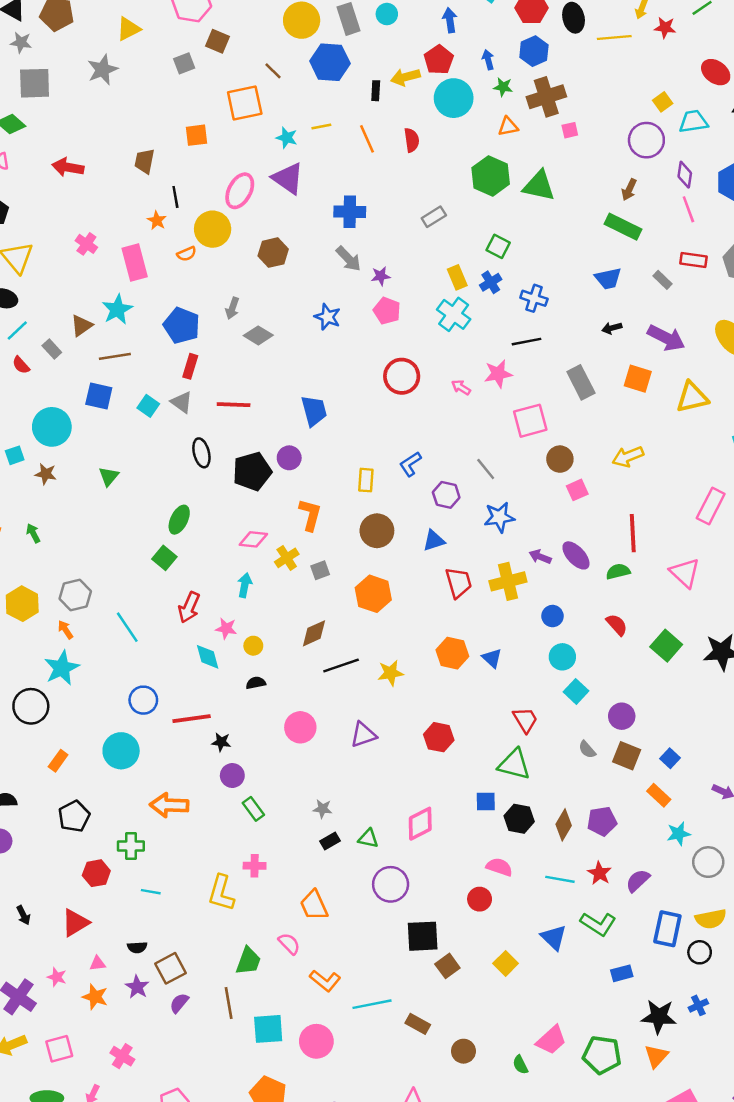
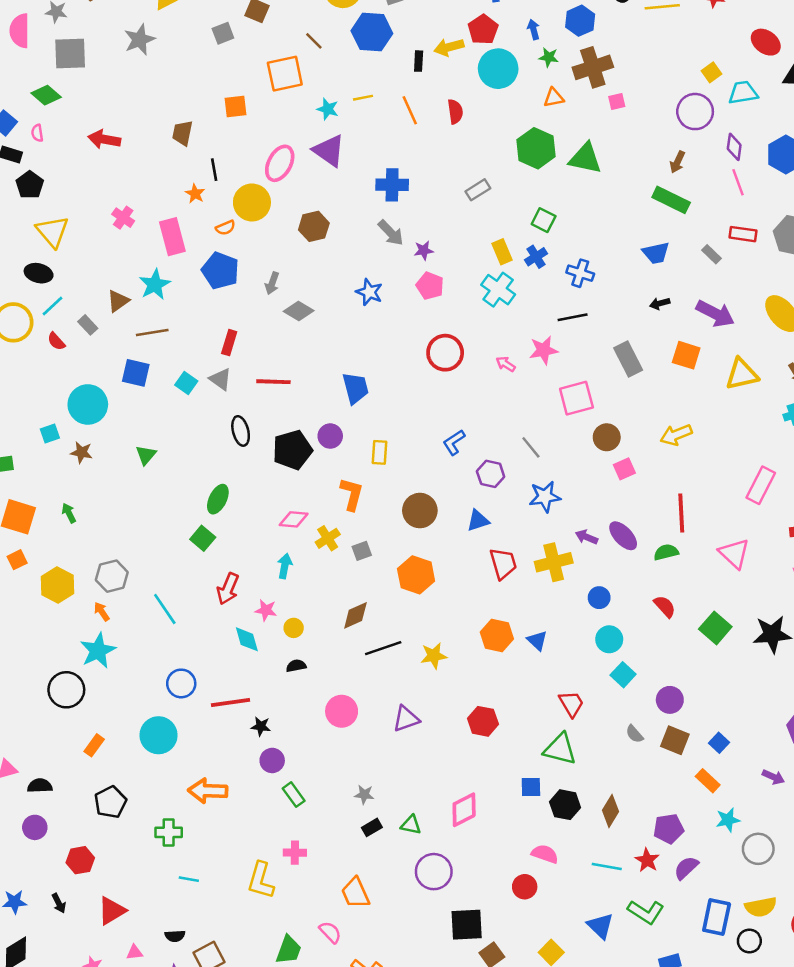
blue pentagon: (182, 326) -> (220, 271), moved
yellow rectangle: (366, 480) -> (379, 452), moved
purple pentagon: (602, 821) -> (669, 829), moved
red hexagon: (96, 873) -> (80, 860), moved

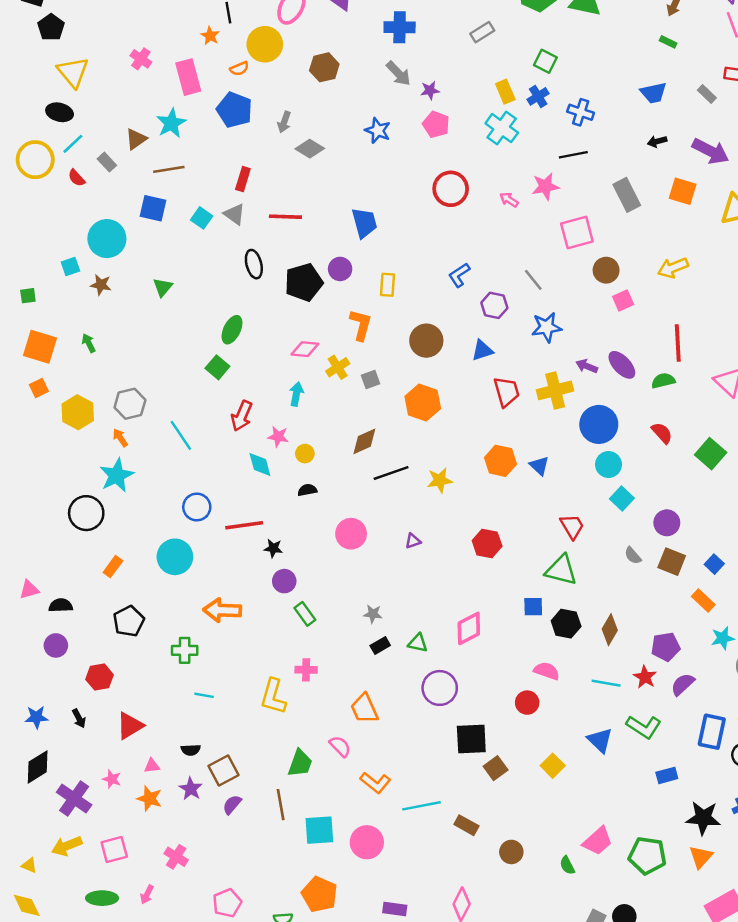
green rectangle: (671, 200) -> (668, 42), size x0.5
blue circle: (599, 598) -> (599, 424), size x1.8
purple triangle: (406, 719) -> (413, 541), size x0.6

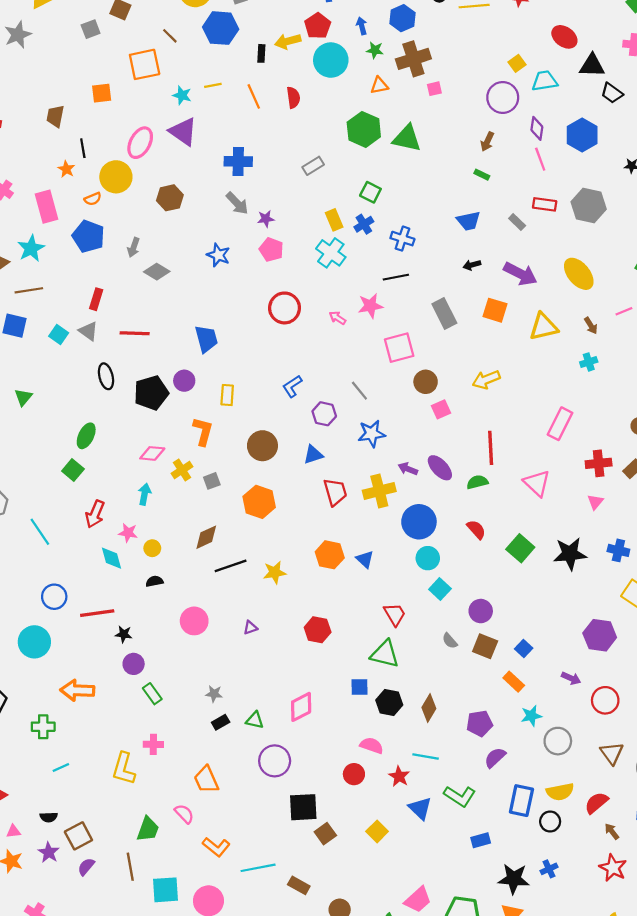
red star: (645, 677) -> (399, 776), moved
cyan line: (204, 695) -> (61, 768), turned -35

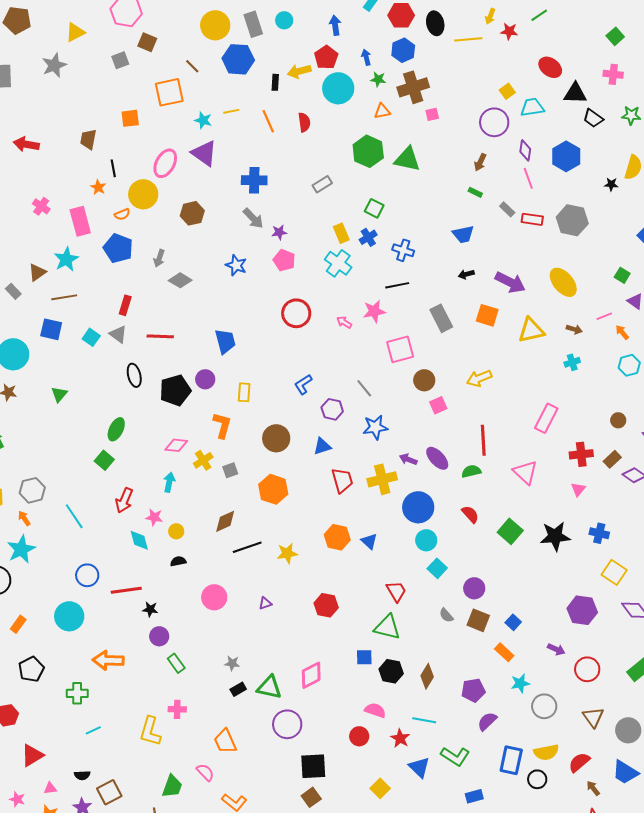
gray rectangle: (517, 222) -> (507, 209), moved
brown arrow: (591, 326) -> (574, 329), turned -42
green triangle: (255, 720) -> (269, 687), size x1.5
brown square: (325, 834) -> (311, 797), moved

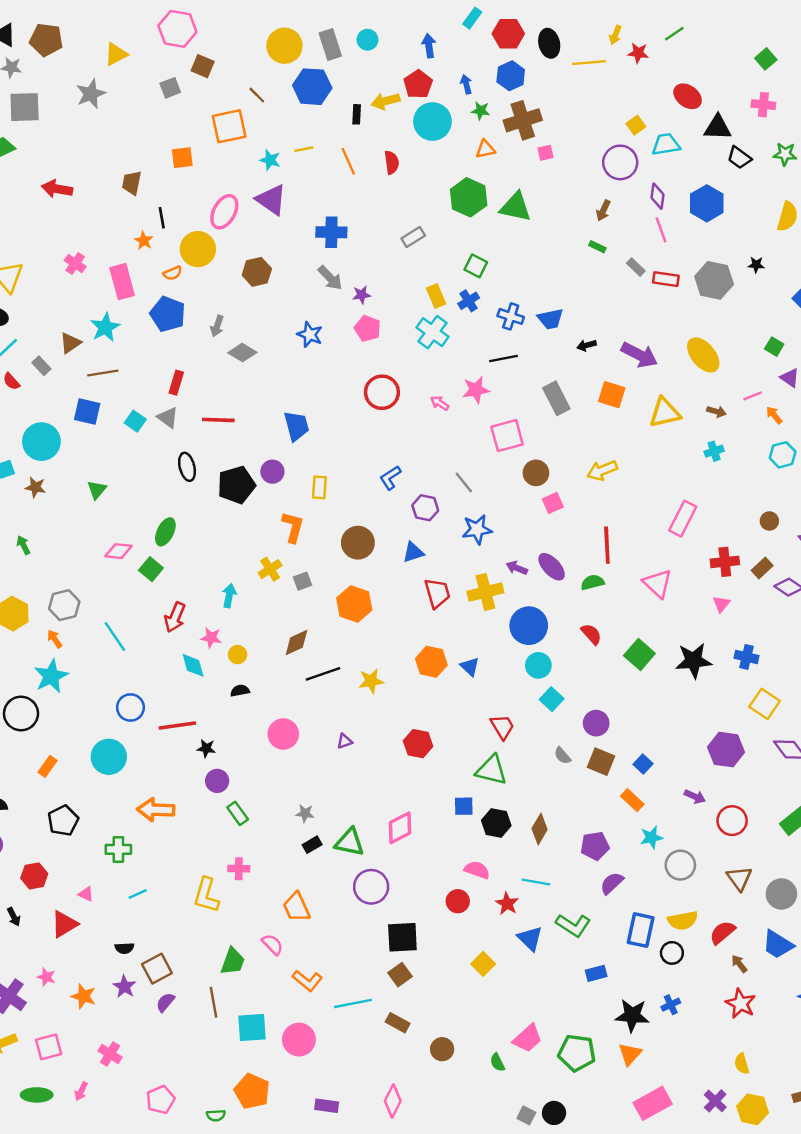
black star: (611, 184) -> (756, 265), moved
blue trapezoid: (463, 234) -> (550, 319), moved
pink diamond: (176, 445) -> (118, 551), moved
pink triangle: (50, 788) -> (86, 894), moved, turned 32

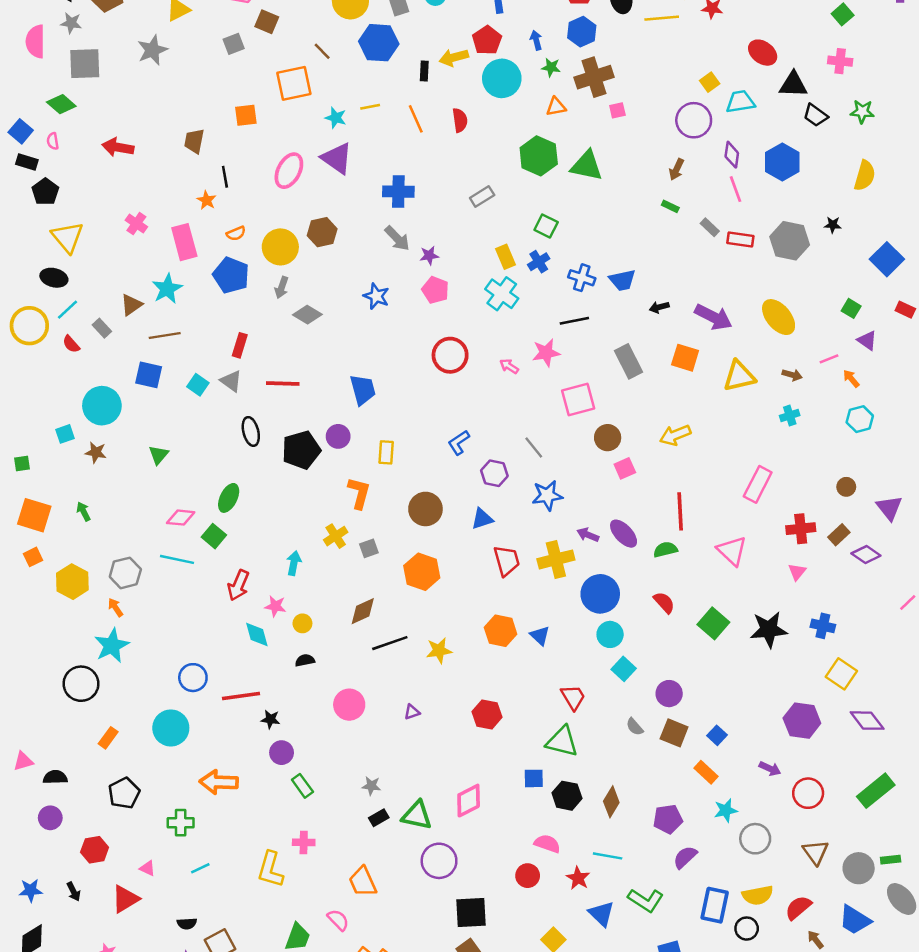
yellow circle: (198, 249) -> (280, 247), moved
cyan line: (115, 636) -> (177, 559), moved, turned -44

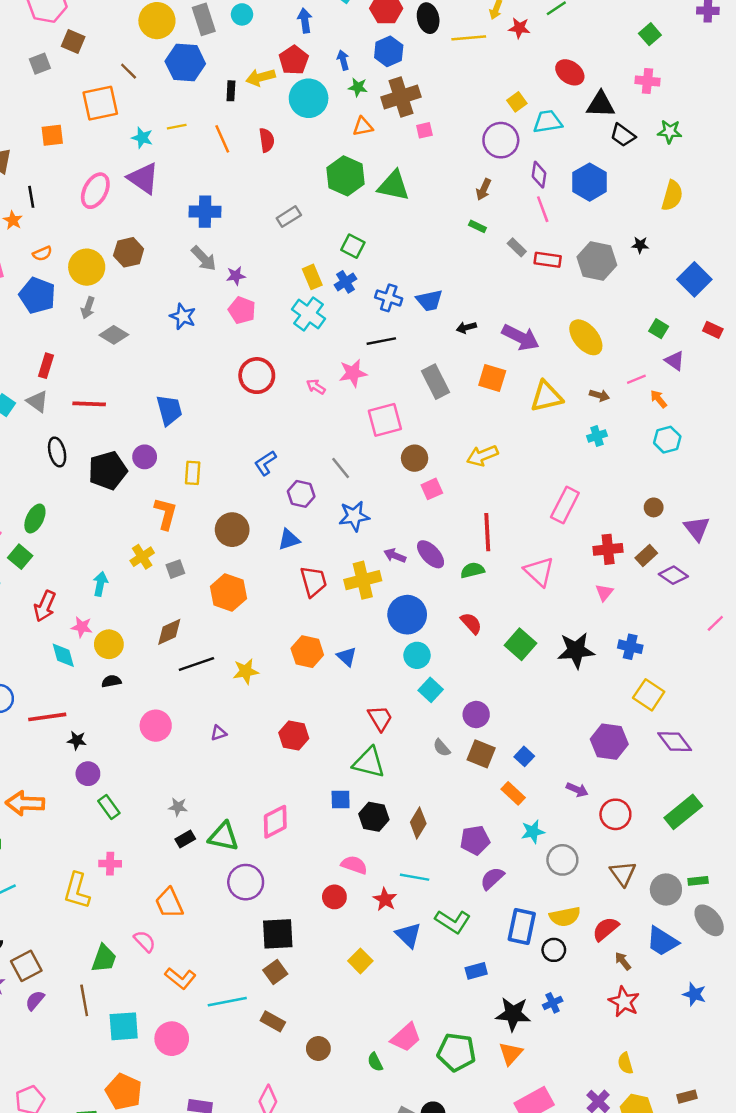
yellow circle: (302, 623) -> (109, 644), size x1.5

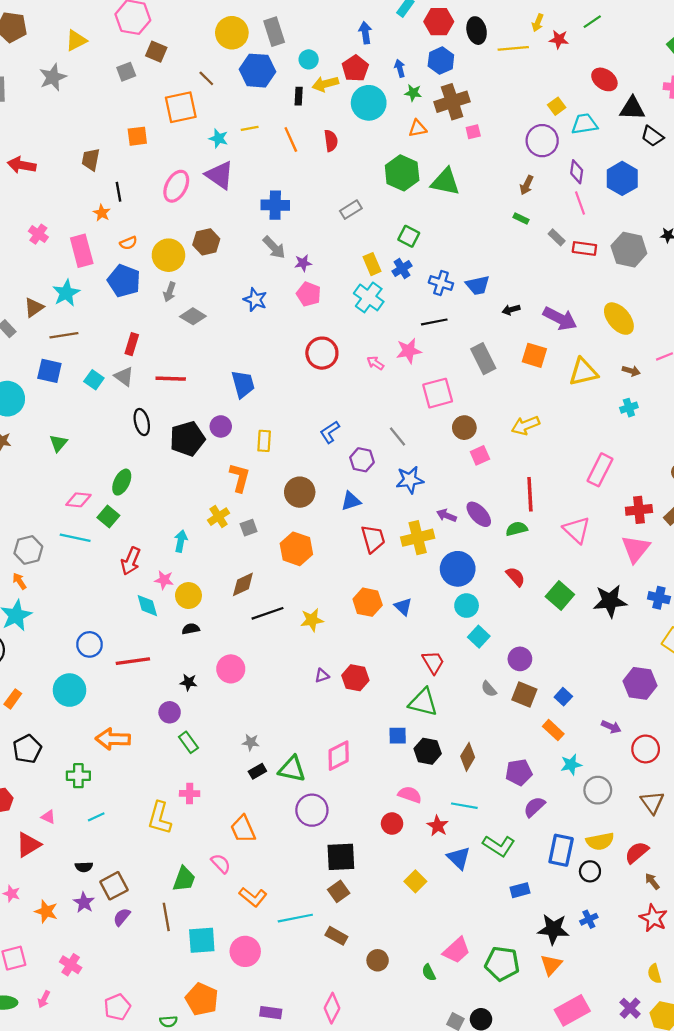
cyan circle: (242, 14) -> (309, 59), moved
pink triangle: (604, 592) -> (636, 549), size x1.8
purple triangle: (219, 733) -> (322, 676), moved
black star: (77, 740) -> (188, 682), moved

